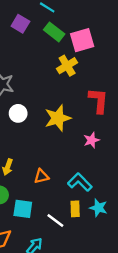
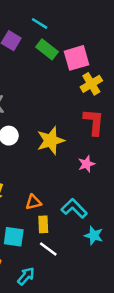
yellow cross: (67, 66) -> (91, 84), moved
yellow rectangle: (75, 209) -> (43, 224), moved

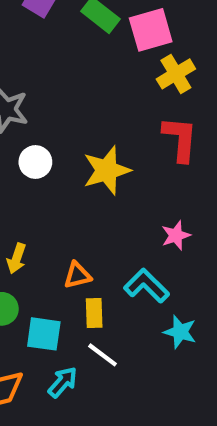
pink star: (86, 164) -> (176, 235), moved
cyan arrow: (26, 276) -> (63, 382), moved

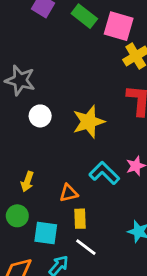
pink square: (151, 30) -> (119, 26), turned 32
cyan L-shape: (147, 286) -> (104, 173), moved

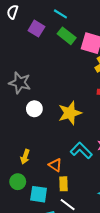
orange triangle: (69, 193) -> (55, 165), turned 48

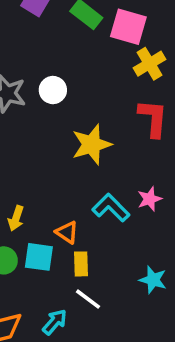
white circle: (34, 109) -> (53, 90), moved
cyan square: (39, 194) -> (39, 257), moved

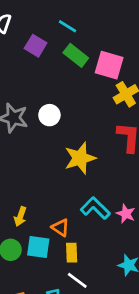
pink star: (150, 199) -> (126, 214), moved, turned -30

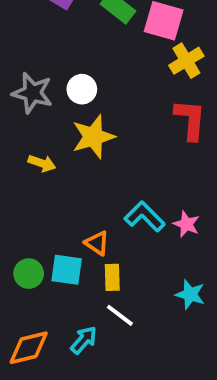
yellow star: (80, 158) -> (93, 137), moved
yellow arrow: (20, 216) -> (42, 163), moved, turned -90

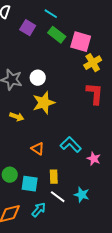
pink star: (186, 224) -> (94, 159), moved
orange triangle: (97, 243) -> (38, 149), moved
cyan square: (67, 270) -> (30, 184), moved
cyan star: (190, 294) -> (82, 195), moved

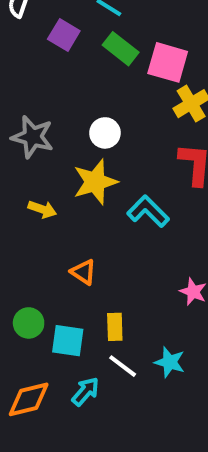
white circle: (38, 78) -> (105, 133), moved
cyan L-shape: (71, 145) -> (148, 211), moved

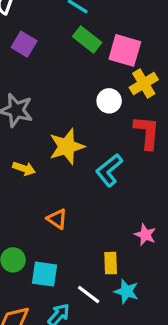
purple square: (64, 35) -> (24, 44), moved
white circle: (105, 133) -> (109, 101), moved
cyan L-shape: (148, 211) -> (109, 170), turned -84
yellow rectangle: (115, 327) -> (111, 263), moved

